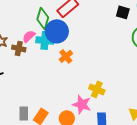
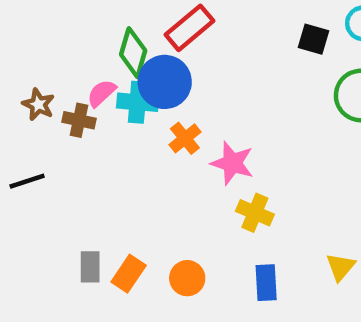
pink star: (82, 104) -> (232, 163), moved

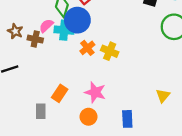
pink star: (232, 163) -> (95, 92), moved
yellow cross: (255, 213) -> (110, 51), moved
yellow triangle: (341, 267) -> (163, 96), moved
orange rectangle: (129, 274) -> (60, 93), moved

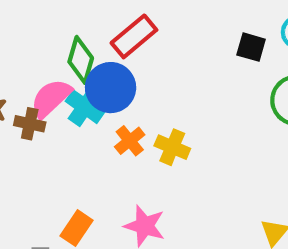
pink semicircle: (46, 26) -> (51, 98), size x1.5
cyan cross: (64, 30) -> (85, 107), turned 30

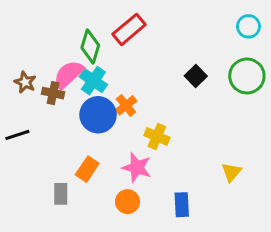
black square: (251, 47) -> (196, 76), moved, turned 30
blue circle: (111, 88) -> (98, 115), moved
yellow cross: (172, 147) -> (157, 136), moved

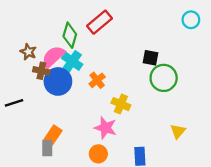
black square: (196, 76) -> (151, 58), turned -35
green circle: (247, 76) -> (164, 78), moved
brown star: (25, 82) -> (28, 52), moved
blue circle: (98, 115) -> (58, 81), moved
orange rectangle: (87, 169) -> (53, 135), moved

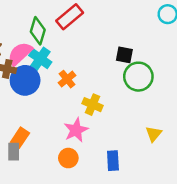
pink star: (105, 128) -> (76, 130), turned 30

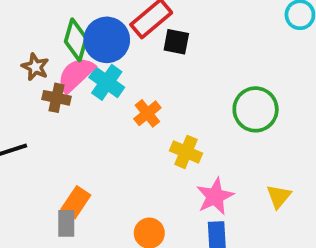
green diamond: (38, 31) -> (76, 40), moved
black square: (124, 55) -> (176, 42), moved
blue circle: (25, 80) -> (107, 40), moved
pink star: (76, 130) -> (215, 196), moved

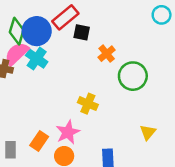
orange cross: (147, 113) -> (107, 54), moved
pink star: (215, 196) -> (68, 132), moved
orange rectangle: (76, 202) -> (39, 141), moved

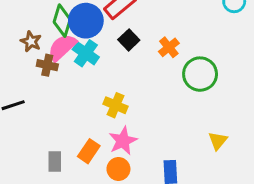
black square: (82, 32) -> (129, 40), moved, turned 35
yellow cross: (88, 104) -> (115, 105), moved

